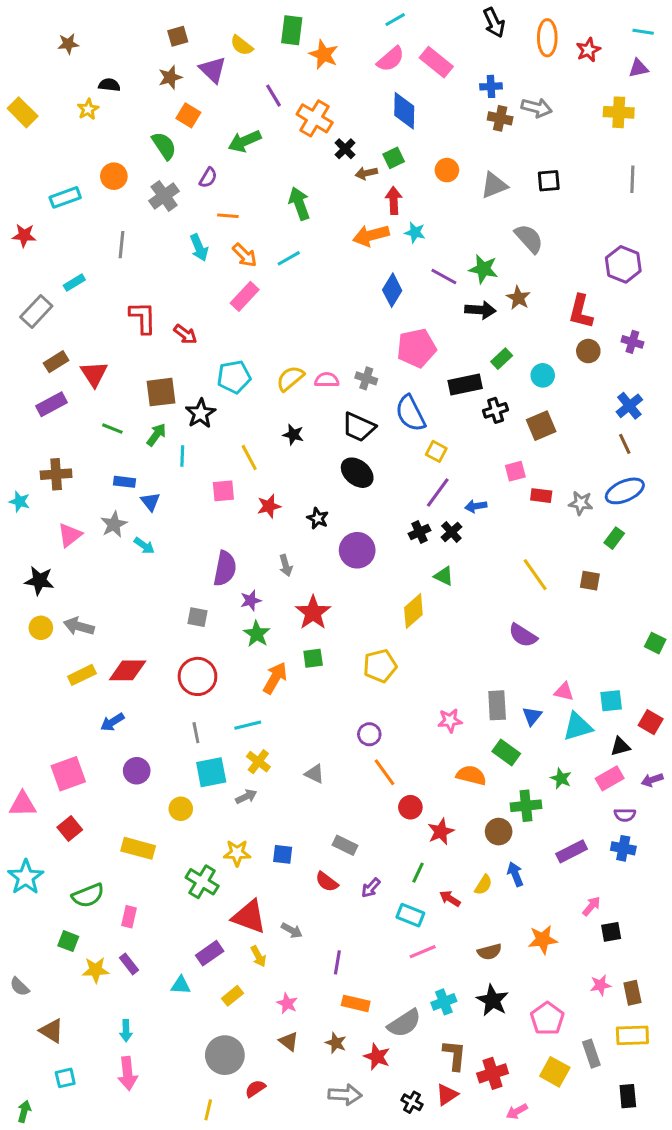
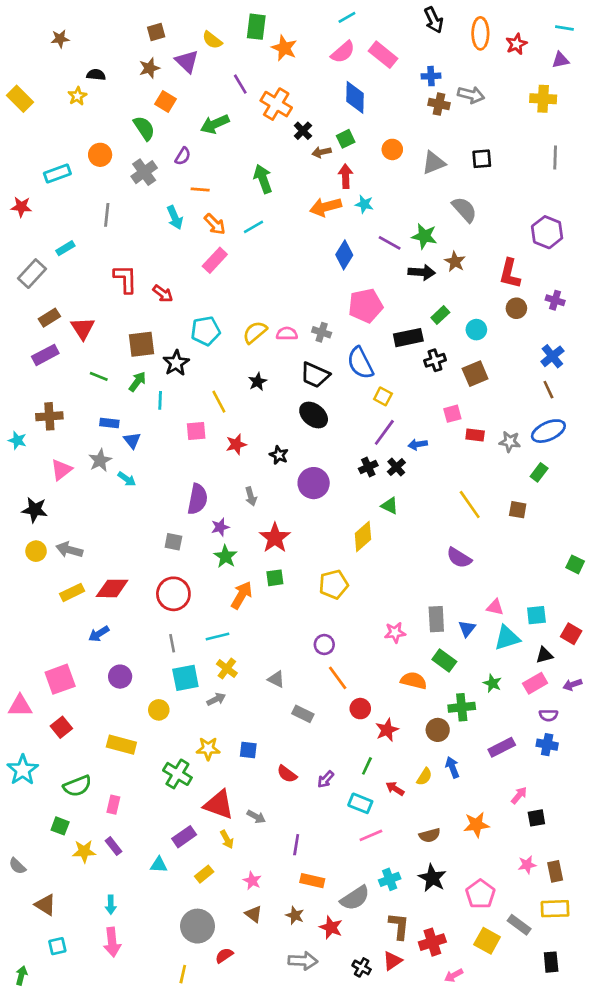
black star: (293, 435) -> (258, 382), turned 30
gray rectangle: (345, 845) -> (303, 714), moved
gray rectangle: (591, 1054) -> (519, 925), turned -35

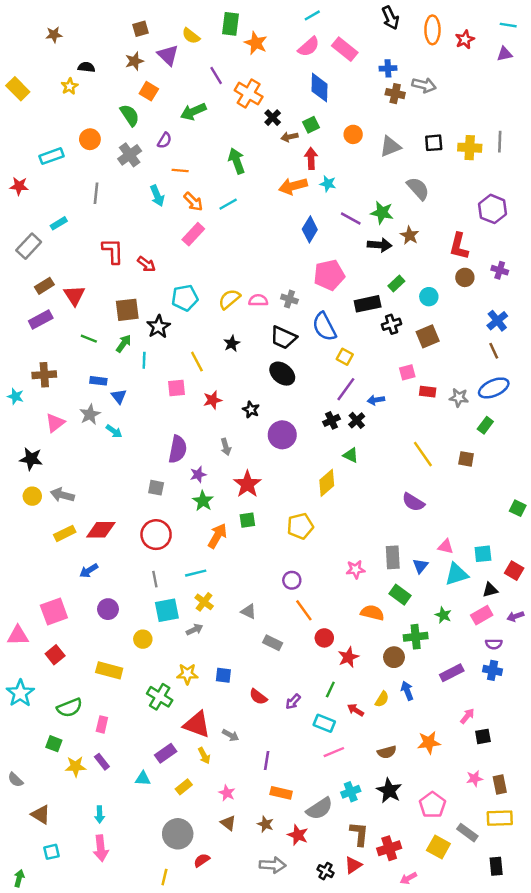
yellow cross: (543, 99) -> (470, 148), moved

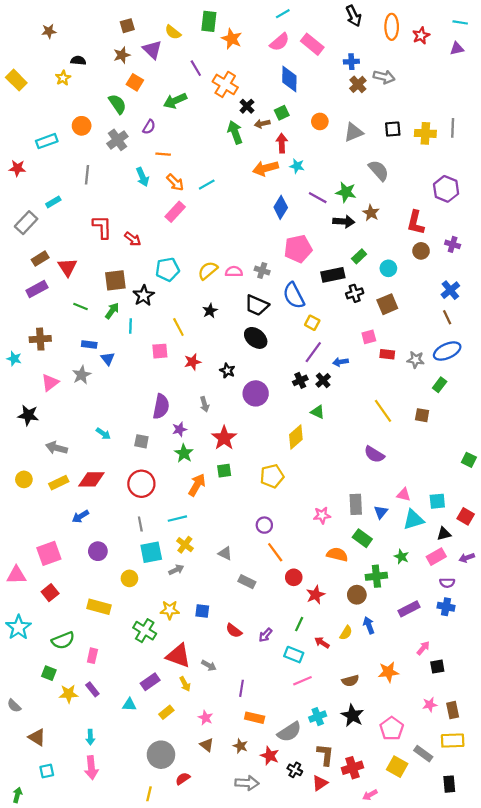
brown cross: (395, 94) -> (358, 84), turned 35
green arrow: (237, 161) -> (235, 132), moved
cyan arrow: (114, 431) -> (103, 434), moved
yellow circle: (32, 496) -> (24, 479), moved
black cross: (325, 871) -> (295, 770), moved

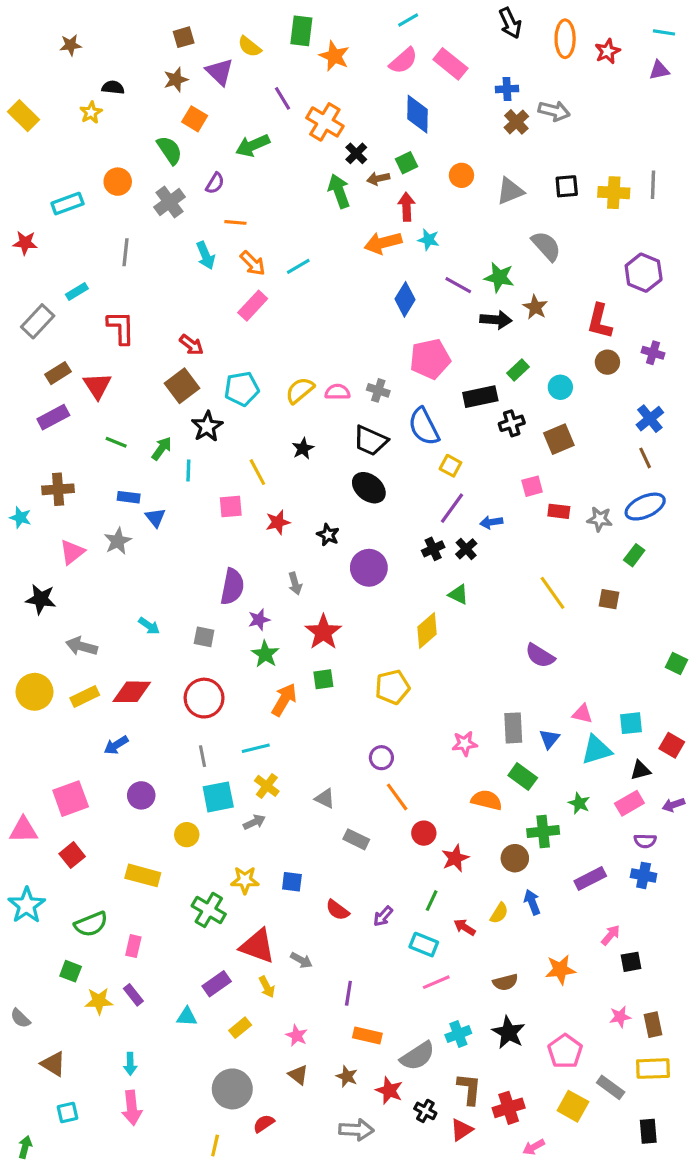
red L-shape: (102, 227) -> (121, 328), moved
brown square: (115, 280) -> (182, 386), moved, turned -30
yellow circle: (24, 479) -> (34, 692), size x1.5

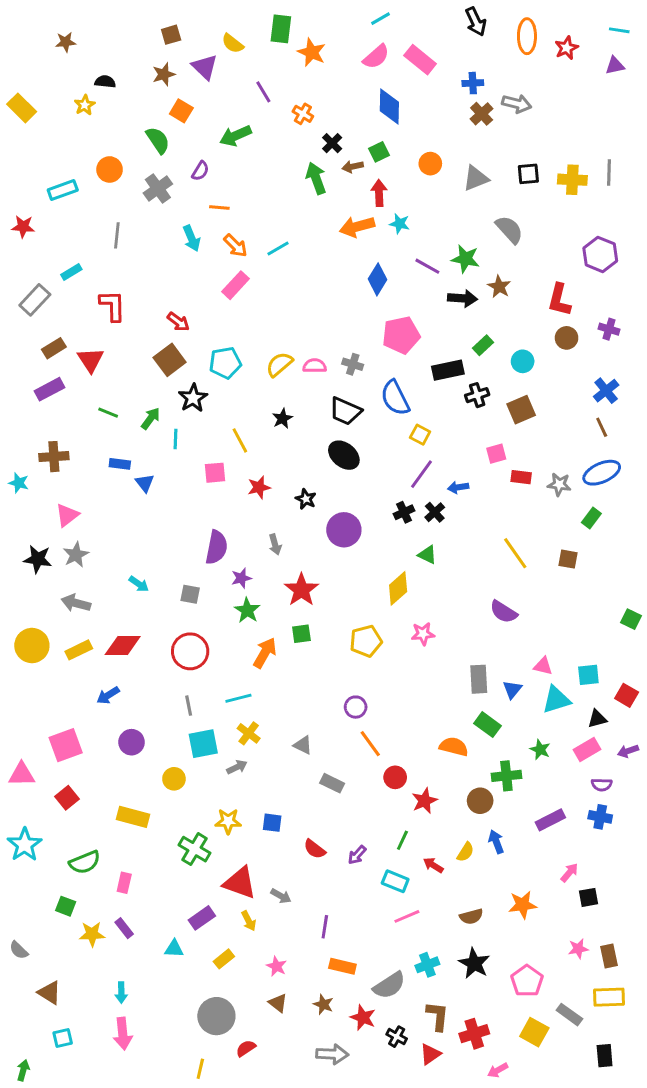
orange cross: (325, 122) -> (303, 114), size x0.6
gray star: (118, 541) -> (76, 555), moved
pink star: (465, 744) -> (423, 634), moved

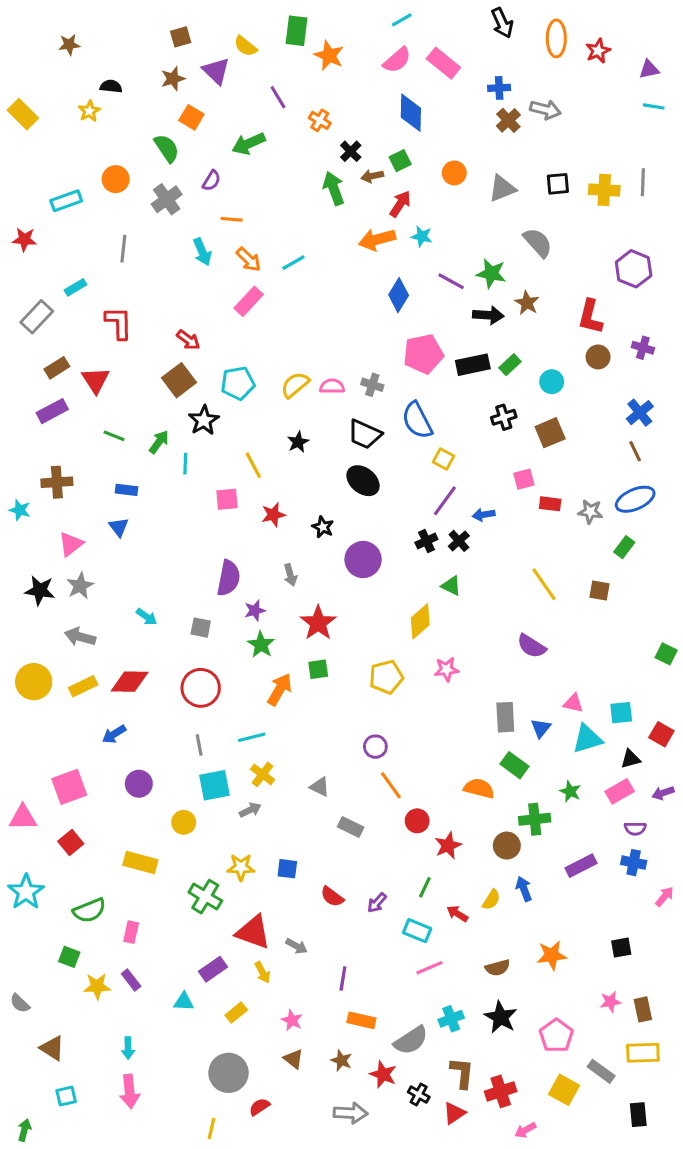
cyan line: (619, 30) -> (654, 106), moved
red arrow: (379, 193) -> (400, 204), turned 35
black rectangle: (448, 370) -> (473, 365), moved
blue triangle: (145, 483) -> (119, 527), moved
pink arrow: (569, 873) -> (665, 897), moved

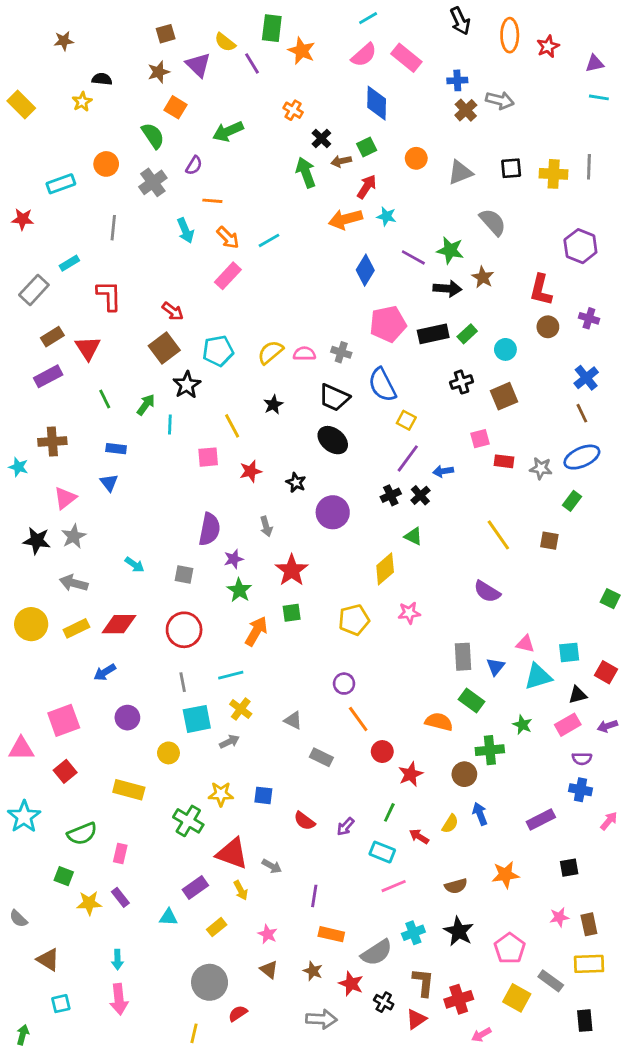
purple line: (278, 97) -> (252, 63), moved
green line: (114, 436) -> (105, 399), turned 42
purple rectangle: (581, 866) -> (541, 819), moved

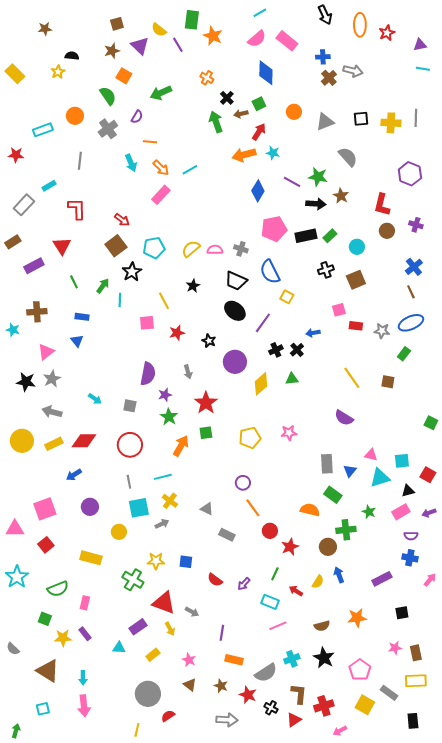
brown rectangle: (52, 337) -> (13, 242), moved
purple line: (408, 458) -> (263, 323), moved
green triangle: (413, 536) -> (292, 379), turned -32
yellow diamond: (385, 569) -> (261, 384), moved
brown triangle: (48, 960) -> (48, 671), moved, size x1.4

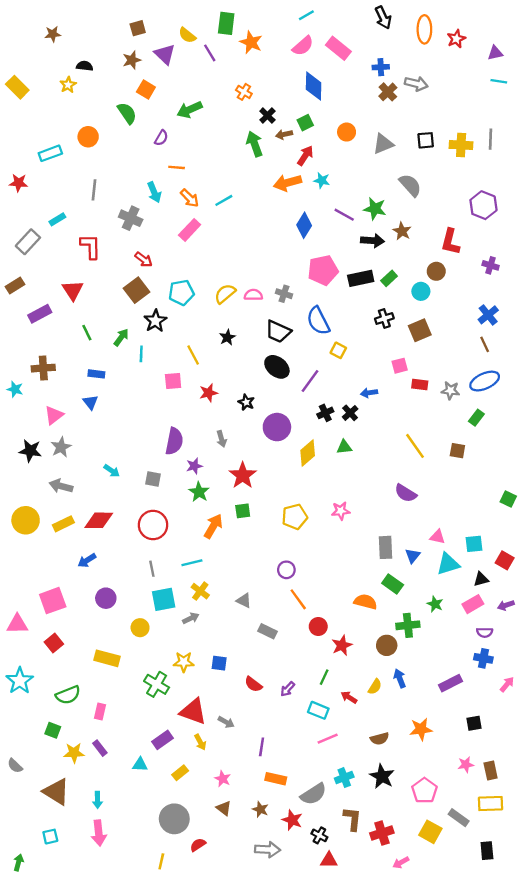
gray cross: (108, 129) -> (131, 218), moved, turned -30
brown circle: (387, 231) -> (436, 271), moved
red triangle: (294, 720) -> (329, 860), moved, turned 35

